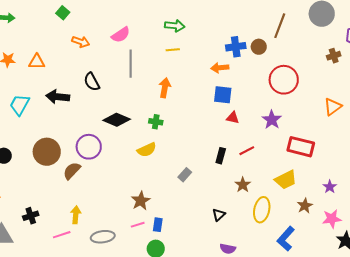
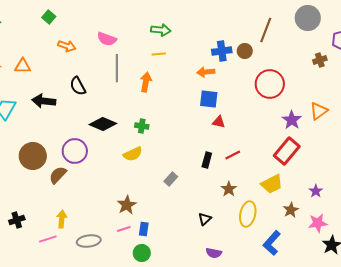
pink semicircle: (121, 35) -> (107, 39), turned 54
orange arrow: (165, 88) -> (146, 82), moved
purple star: (272, 120) -> (292, 120), moved
red rectangle: (301, 147) -> (287, 151), turned -64

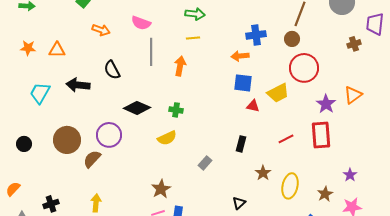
brown circle: (245, 51) -> (292, 39), moved
red rectangle: (287, 151) -> (321, 135), turned -44
red line: (233, 155) -> (286, 139), moved
yellow trapezoid: (272, 184) -> (278, 93), moved
yellow ellipse: (248, 214) -> (290, 186), moved

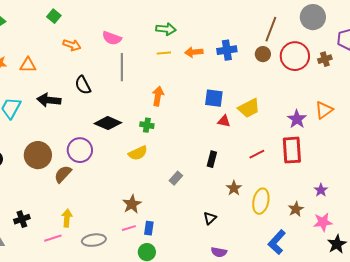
orange arrow: (240, 56) -> (194, 52), moved
orange arrow: (180, 66) -> (158, 96), moved
red circle: (304, 68) -> (295, 56), moved

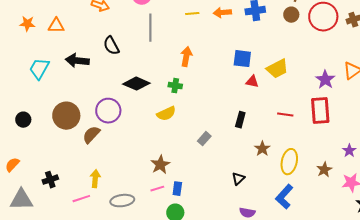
red line: (257, 154) -> (285, 115), turned 35
blue L-shape: (277, 242) -> (284, 197), moved

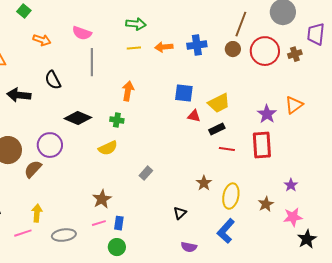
black rectangle: (240, 120) -> (217, 129), moved, turned 49

